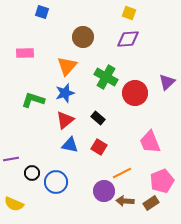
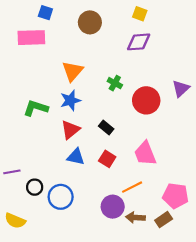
brown circle: (83, 37) -> (90, 22), moved
pink rectangle: (25, 53) -> (31, 38), moved, size x1.4
green cross: (106, 77) -> (115, 83), size x0.6
pink trapezoid: (150, 142) -> (145, 154), moved
pink pentagon: (162, 181) -> (175, 196), turned 30

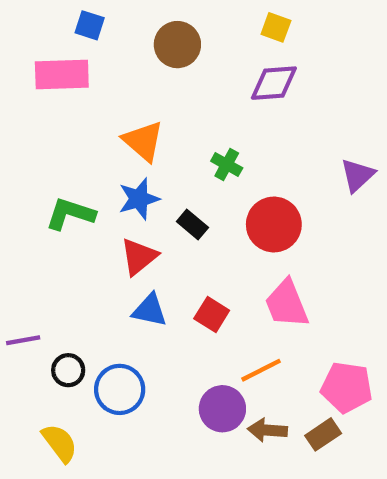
orange triangle: (73, 71) -> (143, 141), turned -30
red circle: (146, 100) -> (274, 225), moved
black rectangle: (106, 128) -> (192, 225), moved
yellow semicircle: (15, 221) -> (60, 443), moved, turned -150

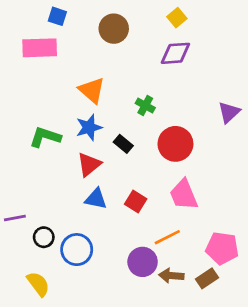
yellow square: (276, 27) -> (177, 18), turned 30

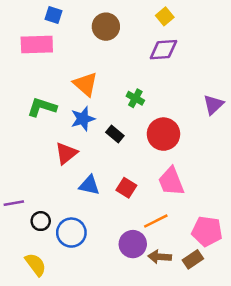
green L-shape: (45, 137) -> (42, 107), moved
red triangle: (89, 164) -> (66, 153), moved

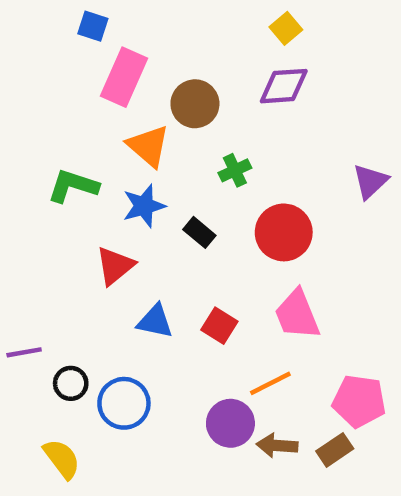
brown circle: (106, 27) -> (195, 104), moved
pink rectangle: (37, 45) -> (124, 77), moved, turned -64
green cross: (135, 98) -> (235, 170), turned 36

